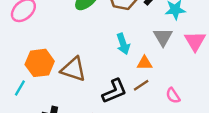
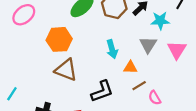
orange hexagon: (40, 63) -> (59, 39), moved
brown line: (141, 85) -> (139, 86), moved
cyan line: (20, 88) -> (12, 94), moved

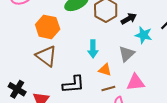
pink triangle: (177, 50) -> (136, 82), moved, turned 36

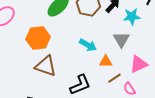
cyan arrow: (93, 49) -> (88, 45), turned -42

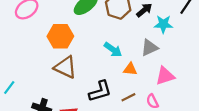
gray triangle: (121, 40) -> (149, 48), turned 30
brown line: (115, 78) -> (128, 97), moved

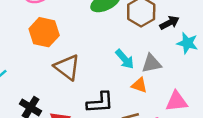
orange hexagon: (60, 36) -> (44, 32), moved
gray triangle: (149, 48) -> (152, 63), moved

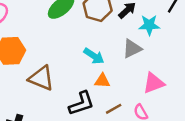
gray triangle: (152, 63) -> (132, 49), moved
orange triangle: (139, 85) -> (102, 81), moved

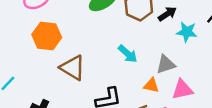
gray triangle: (132, 49) -> (166, 64), moved
orange triangle: (102, 81) -> (151, 85), moved

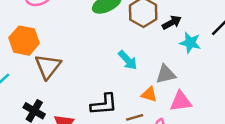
orange hexagon: (47, 36) -> (24, 41), moved
brown triangle: (73, 68) -> (48, 66), moved, turned 32

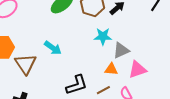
cyan star: (190, 43) -> (103, 36), moved
cyan arrow: (128, 60) -> (53, 48), moved

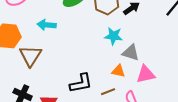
cyan arrow: (53, 48) -> (47, 25), moved, turned 144
gray triangle: (121, 50) -> (131, 53), turned 36

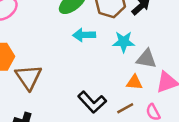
cyan arrow: (47, 25) -> (84, 35), moved
black L-shape: (81, 83) -> (92, 102), turned 65

